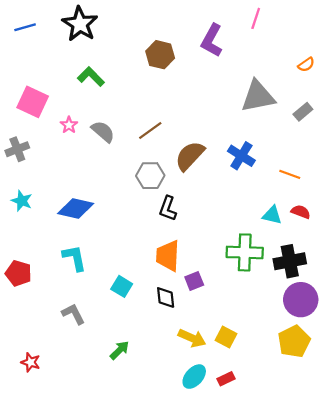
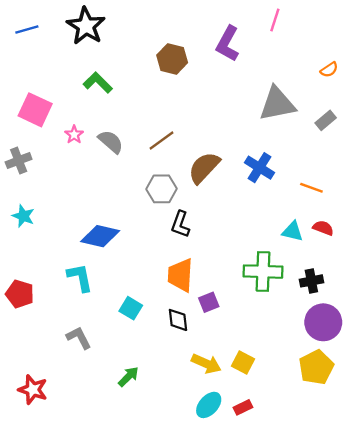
blue diamond: (76, 208) -> (100, 236), moved
black cross: (290, 261) -> (311, 281), size x0.7
red star: (31, 362) -> (33, 390), size x1.4

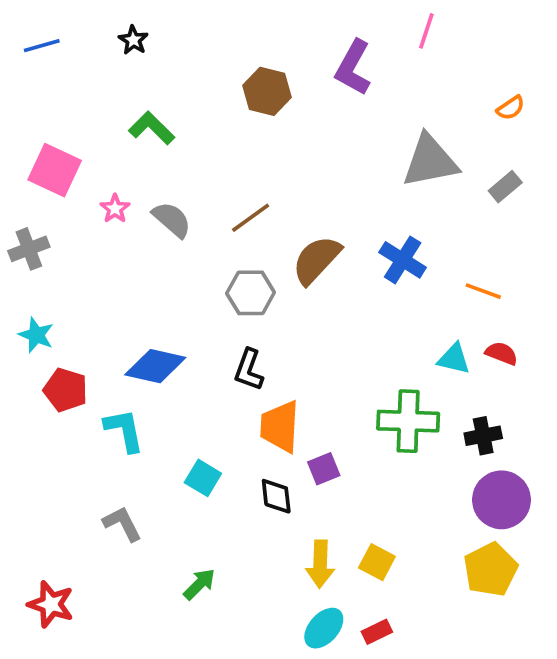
black star: (86, 26) -> (133, 40), size x0.5
black L-shape: (180, 224) -> (249, 370), moved
red pentagon: (20, 294) -> (66, 390), moved
yellow arrow: (206, 364) -> (320, 564), turned 68

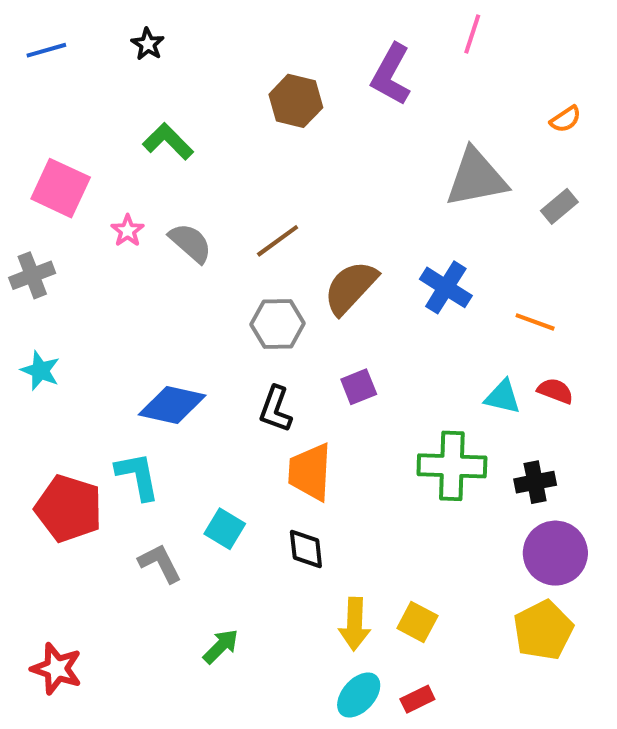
red pentagon: (66, 390) -> (69, 508), moved, size x1.4
purple square: (324, 469) -> (359, 387), moved
gray L-shape: (122, 524) -> (160, 563), moved

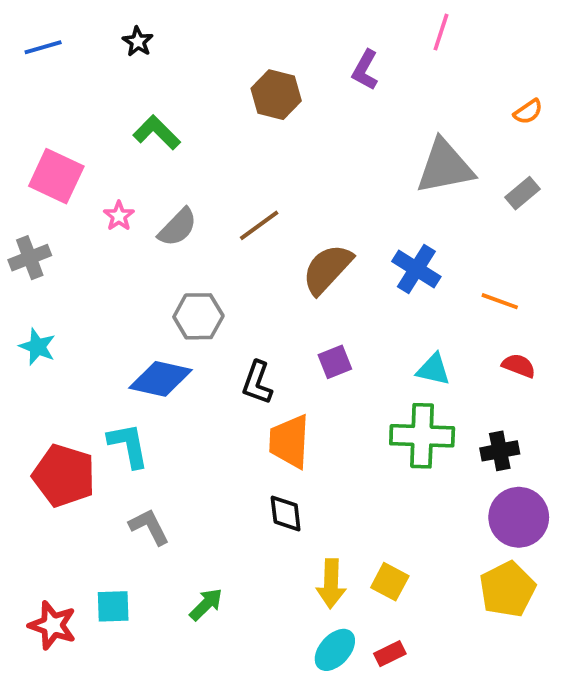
purple L-shape: (391, 75) -> (365, 70), size x0.7
gray semicircle: (190, 243) -> (178, 227), turned 93
gray hexagon: (278, 324) -> (198, 316), moved
cyan triangle: (503, 397) -> (433, 369), moved
cyan square: (225, 529) -> (113, 606), moved, turned -33

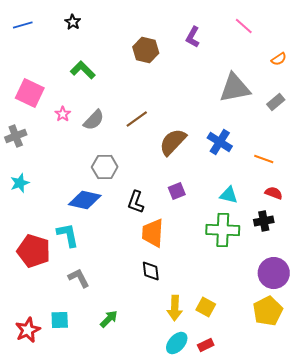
pink line: (441, 32) -> (244, 26), moved, turned -66
cyan star: (37, 347) -> (20, 183), turned 30
black cross: (500, 451) -> (264, 221), moved
red star: (53, 625) -> (28, 330), turned 30

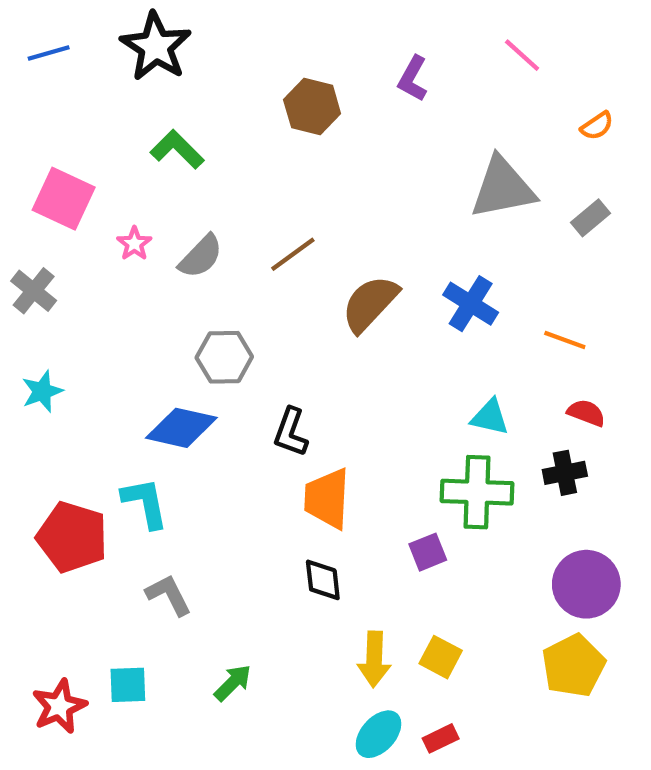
black star: (73, 22) -> (156, 47), size x2.0
gray cross: (16, 136) -> (34, 291), turned -30
purple square: (177, 191) -> (428, 552), moved

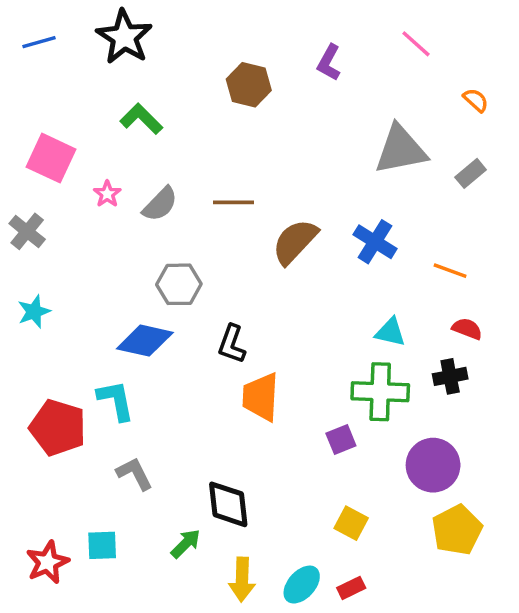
orange semicircle: (597, 126) -> (476, 100), turned -104
brown line: (293, 254) -> (233, 202), turned 36
black diamond: (323, 580) -> (228, 504), moved, size x1.4
purple circle: (586, 584) -> (433, 465), moved
yellow arrow: (374, 659) -> (242, 579), moved

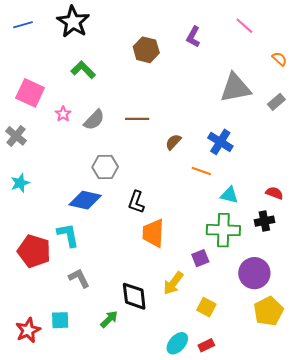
brown semicircle: (295, 242) -> (173, 142), size x0.6
orange line: (450, 271) -> (201, 171), moved
yellow arrow: (242, 579) -> (173, 283), moved, turned 35

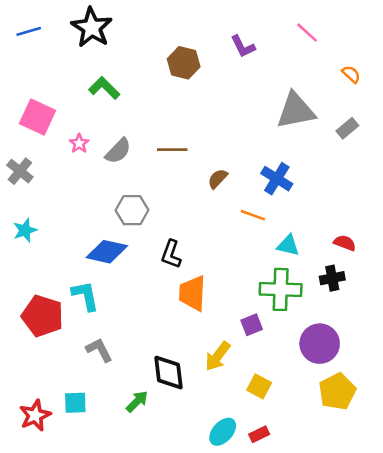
purple L-shape: (193, 37) -> (243, 46), turned -55

